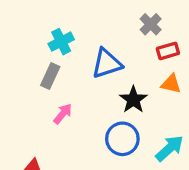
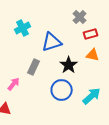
gray rectangle: (50, 76) -> (34, 67), moved
pink arrow: (63, 114) -> (14, 84), moved

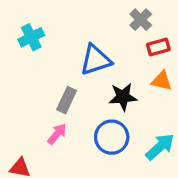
cyan cross: (23, 28) -> (31, 37), moved
black star: (69, 65) -> (123, 97), turned 30
pink arrow: (14, 84) -> (57, 134), moved

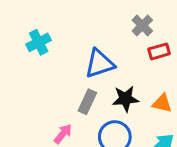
orange triangle: (162, 81) -> (162, 103), moved
gray rectangle: (67, 100) -> (87, 102), moved

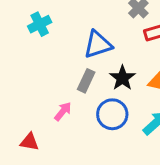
black star: (125, 99) -> (122, 78), turned -30

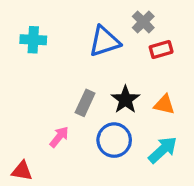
cyan cross: (40, 24) -> (33, 40), turned 30
blue triangle: (98, 45) -> (104, 41), moved

